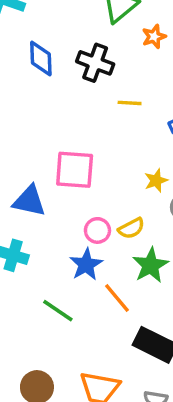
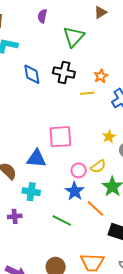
orange star: (154, 37) -> (101, 76), moved

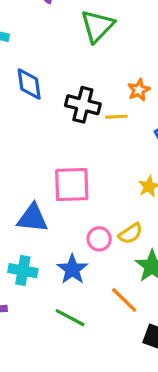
black cross: (64, 73) -> (83, 105), moved
blue star: (75, 191) -> (72, 269), moved

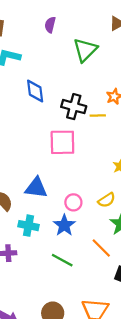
pink square: (72, 185) -> (62, 142), moved
pink circle: (99, 239) -> (73, 202), moved

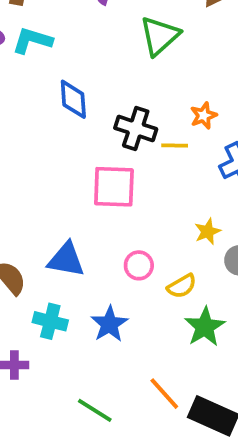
pink circle: (73, 202) -> (139, 265), moved
orange line: (101, 248) -> (164, 394), moved
green line: (62, 260) -> (95, 410), moved

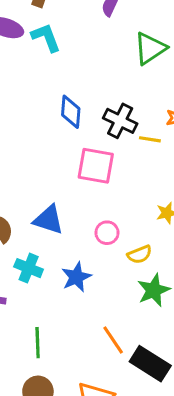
cyan L-shape: (32, 40) -> (46, 37), turned 44
blue diamond: (73, 99) -> (71, 112), moved
green line: (95, 410) -> (38, 343), moved, turned 48

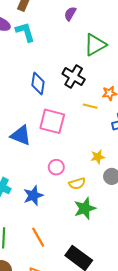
black cross: (120, 121) -> (74, 77), moved
blue triangle: (49, 220) -> (21, 135), moved
orange line: (113, 340) -> (38, 237), moved

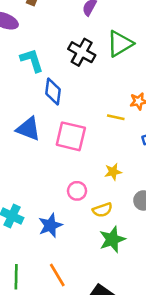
cyan L-shape: (25, 32) -> (32, 60), moved
black cross: (74, 77) -> (82, 52), moved
blue triangle: (21, 135) -> (28, 129), moved
yellow star: (98, 157) -> (113, 172), moved

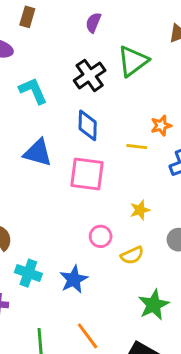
black cross: (82, 52) -> (90, 75), turned 32
blue diamond: (53, 92) -> (88, 125), moved
blue triangle: (28, 129) -> (38, 153), moved
green star: (112, 239) -> (154, 305), moved

